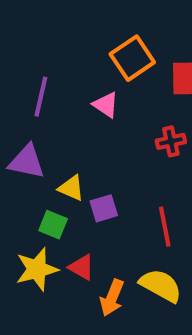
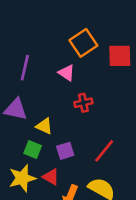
red cross: (171, 141) -> (83, 103), moved
purple square: (104, 208) -> (65, 151), moved
red line: (165, 227) -> (104, 151), turned 50

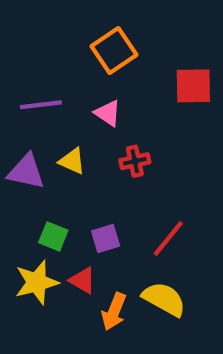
orange square: (83, 43) -> (114, 50), moved
purple line: (25, 68) -> (41, 105), turned 70
yellow triangle: (44, 126) -> (72, 161), moved

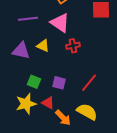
pink triangle: (108, 113) -> (60, 23), size x1.5
purple square: (106, 238) -> (59, 83), turned 32
orange arrow: (114, 312) -> (63, 118), turned -66

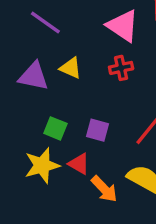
purple line: (28, 19) -> (45, 22), turned 42
pink triangle: (60, 23) -> (123, 26), moved

